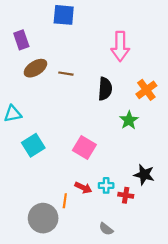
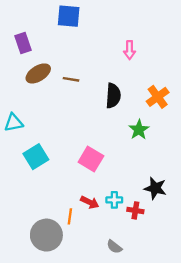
pink arrow: (120, 46) -> (130, 50), size x0.6

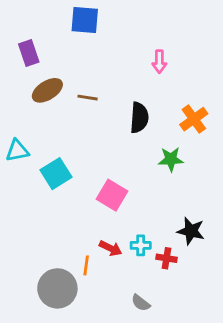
green star: (139, 130) -> (171, 159), turned 30
cyan square: (36, 157) -> (56, 174), moved

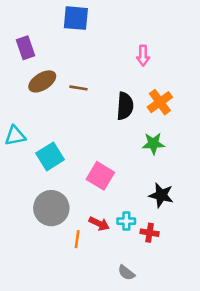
orange cross: (194, 119) -> (160, 102), moved
black star: (191, 231) -> (161, 195), moved
gray circle: (57, 288) -> (51, 208), moved

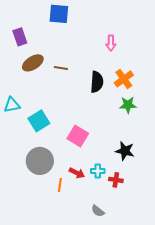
green star: (153, 143) -> (128, 105), moved

